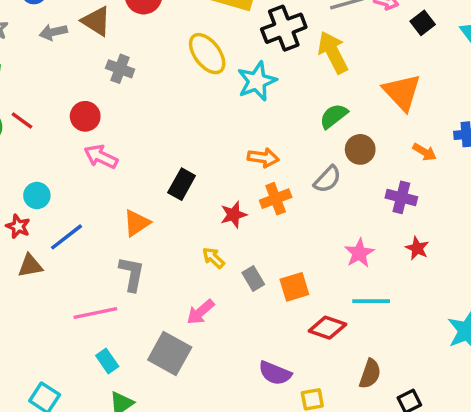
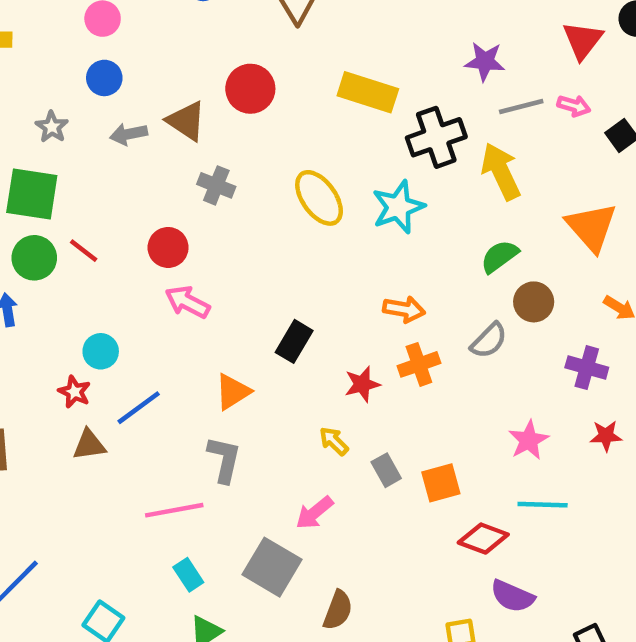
yellow ellipse: (207, 54) -> (319, 198), moved
red star: (417, 248) -> (606, 436), turned -30
purple semicircle: (275, 373) -> (512, 596), moved
brown semicircle: (370, 374) -> (338, 610), moved

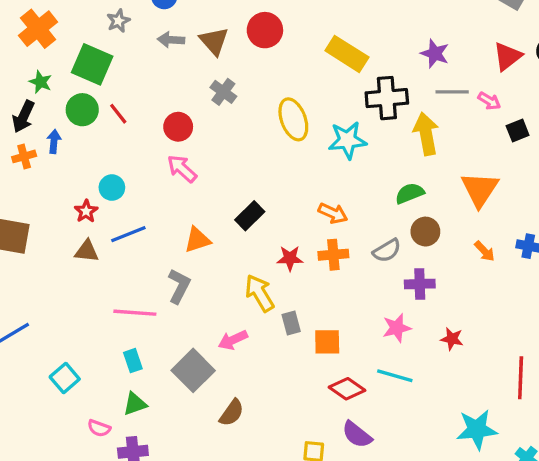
purple cross: (587, 368) -> (420, 284), moved, turned -32
yellow arrow: (334, 441) -> (260, 293), size x1.6

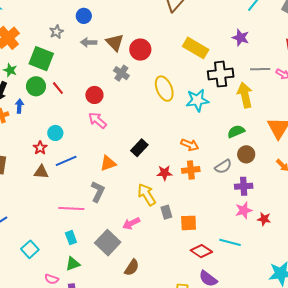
red circle: (265, 30) -> (140, 50), moved
purple star: (435, 54) -> (241, 38), moved
pink star: (397, 328) -> (244, 210), moved

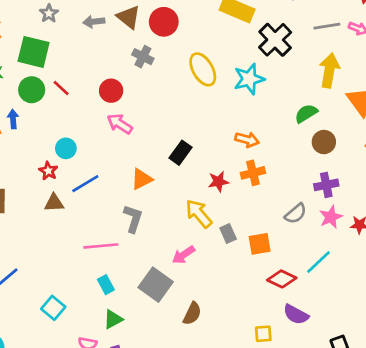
black cross: (221, 74) -> (275, 40), turned -30
yellow arrow: (245, 95) -> (329, 70), moved, turned 30
gray semicircle: (223, 167) -> (296, 214), moved
cyan line: (230, 242) -> (318, 262), turned -50

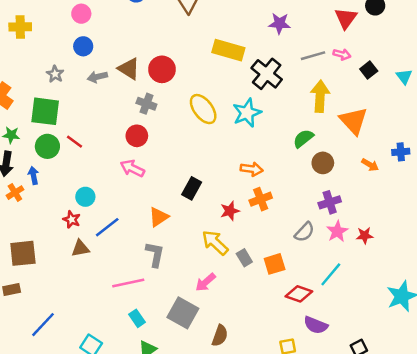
red circle: (111, 91) -> (137, 136), moved

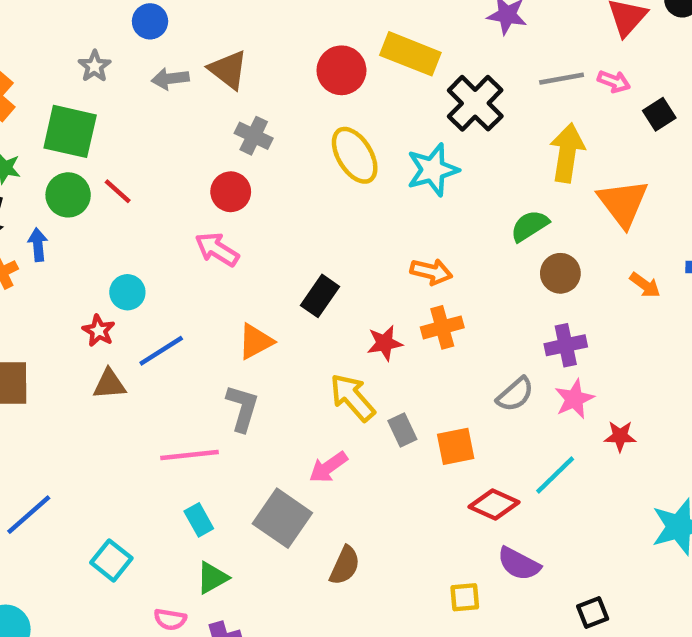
red circle: (162, 69) -> (341, 70), moved
red star: (365, 235) -> (620, 436), moved

